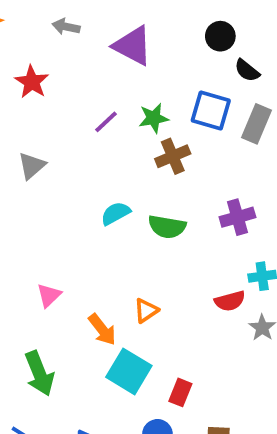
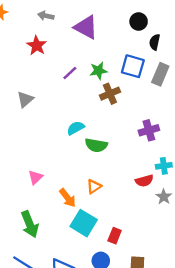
black semicircle: (247, 70) -> (155, 42), turned 63
red star: (32, 82) -> (37, 46), moved
green semicircle: (167, 227) -> (96, 145), moved

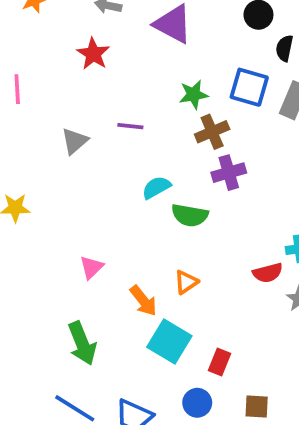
purple line: (70, 73) -> (130, 126), moved, turned 49
purple cross: (149, 130) -> (229, 173), moved

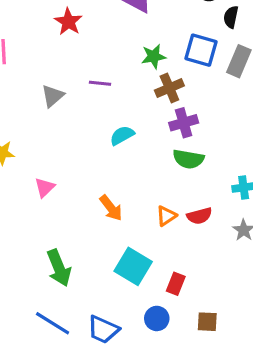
green semicircle: (190, 215) -> (188, 159), moved
pink triangle: (91, 267) -> (45, 187), moved
red semicircle: (268, 273) -> (199, 216), moved
orange triangle: (186, 282) -> (166, 216), moved
orange arrow: (143, 301) -> (111, 208), moved

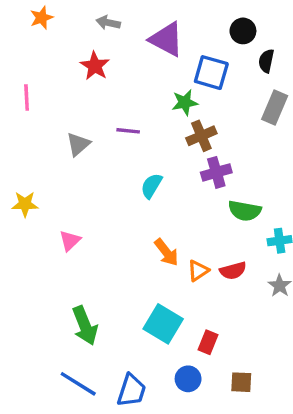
blue square: (201, 50) -> (211, 73), moved
cyan semicircle: (122, 135) -> (151, 186), turned -30
green semicircle: (188, 159) -> (245, 211), moved
orange arrow: (111, 208) -> (166, 252), moved
blue trapezoid: (103, 330) -> (131, 390), turned -96

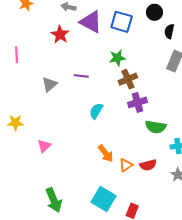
purple triangle: (166, 39) -> (91, 22), moved
blue square: (211, 73) -> (122, 22), moved

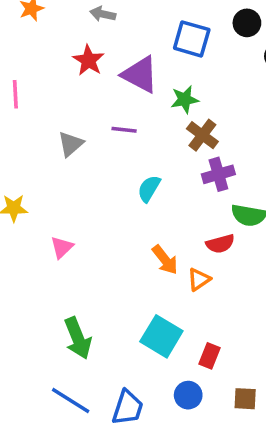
purple triangle: (91, 22) -> (140, 75), moved
brown cross: (128, 79) -> (202, 135), turned -30
red semicircle: (148, 165) -> (220, 244), moved

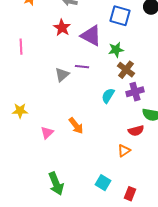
gray triangle: (71, 144) -> (62, 75), moved
cyan semicircle: (149, 189) -> (108, 96), moved
orange arrow: (165, 260) -> (76, 126), moved
cyan square: (161, 336) -> (103, 183), size x0.7

